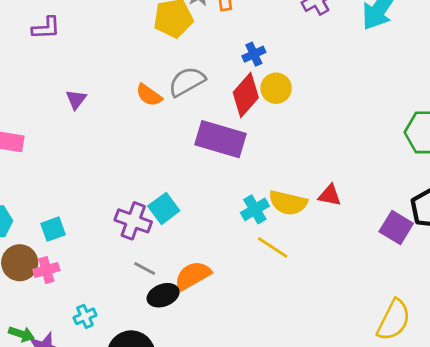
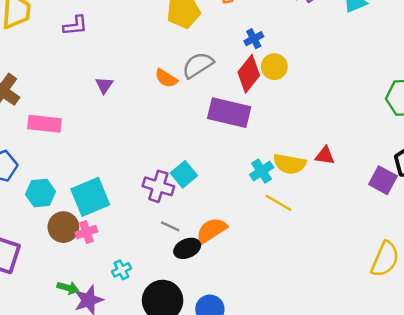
cyan square: (53, 229) -> (90, 197), size x1.8

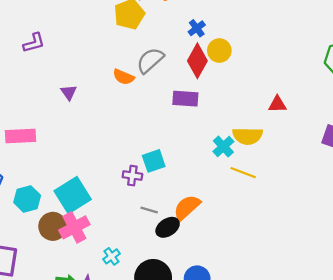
purple rectangle: (229, 113) -> (185, 99), size x0.7
red triangle: (325, 156) -> (277, 104), moved
cyan square: (184, 174) -> (154, 161), turned 30
purple cross: (158, 186) -> (132, 176), size x0.7
pink cross: (86, 232) -> (74, 227), size x1.5

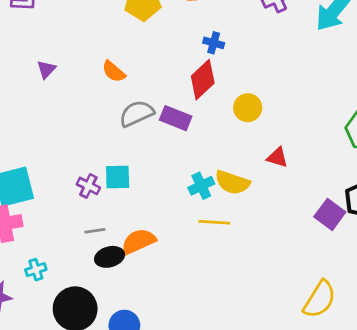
blue cross: (197, 28) -> (214, 43), turned 35
yellow circle: (219, 51) -> (248, 108), moved
gray semicircle: (150, 60) -> (137, 114), moved
yellow line: (243, 173) -> (214, 222), turned -35
gray line: (149, 210) -> (95, 231), turned -42

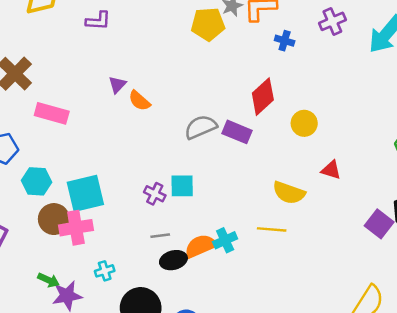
blue cross: (214, 43) -> (285, 41), moved
orange semicircle: (114, 72) -> (139, 101), moved
cyan cross: (201, 186) -> (225, 240), moved

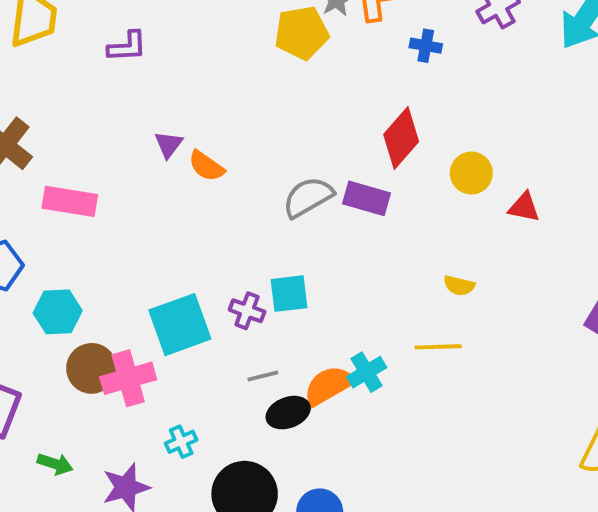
red triangle: (331, 170) -> (524, 207), moved
cyan square: (85, 193) -> (180, 325), moved
yellow semicircle: (289, 193) -> (459, 286), size x0.6
green arrow: (49, 280) -> (55, 464), moved

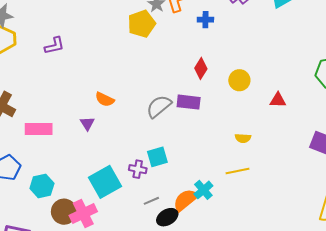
red diamond: (401, 138) -> (201, 68), size x0.7
purple triangle: (169, 144) -> (87, 123), moved
red triangle: (524, 207) -> (278, 100), moved

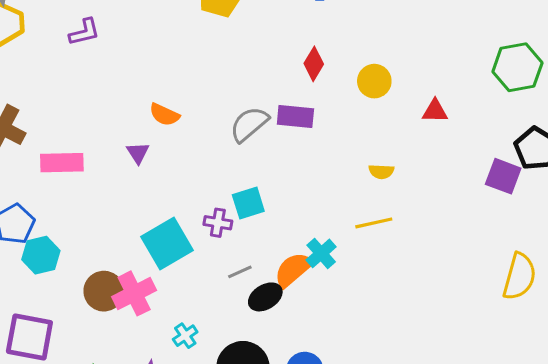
cyan hexagon: (42, 186) -> (41, 255), moved

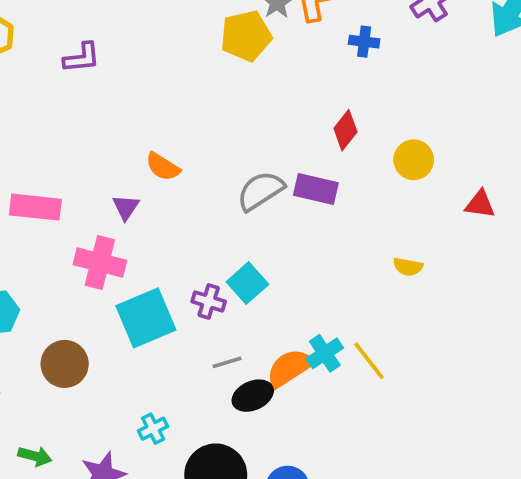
cyan square: (248, 203) -> (247, 283), turned -32
yellow line: (374, 223) -> (369, 361), moved, turned 57
pink cross: (134, 293) -> (100, 263), moved, turned 33

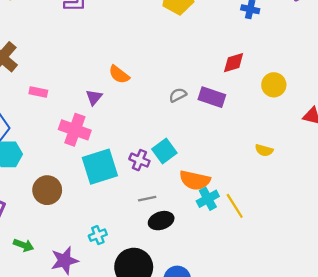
red diamond: (345, 130) -> (234, 63), turned 30
gray semicircle: (260, 191) -> (178, 95), size x0.6
pink rectangle: (35, 207) -> (38, 92), size x0.6
orange semicircle: (290, 368) -> (195, 180), moved, turned -140

